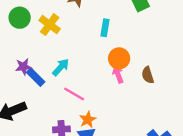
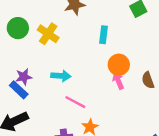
cyan arrow: (61, 67) -> (61, 76), turned 54
blue rectangle: (36, 77) -> (19, 90), moved

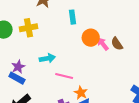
yellow cross: (48, 34) -> (29, 28), turned -30
pink arrow: (118, 81) -> (103, 44), moved

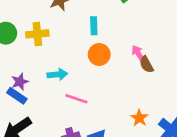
orange circle: (91, 38) -> (99, 54), moved
pink arrow: (103, 44) -> (138, 54), moved
orange star: (81, 93) -> (139, 118), moved

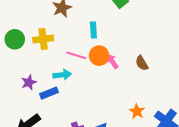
pink arrow: (138, 54) -> (112, 61), moved
blue rectangle: (17, 96) -> (49, 93), moved, turned -54
pink line: (76, 99) -> (76, 55), moved

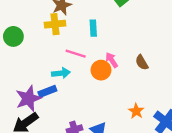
yellow cross: (43, 39) -> (55, 24), moved
orange circle: (99, 56) -> (101, 70), moved
purple star: (29, 82) -> (28, 99), moved, size x1.6

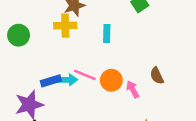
pink line: (76, 54) -> (85, 75), moved
pink arrow: (112, 60) -> (133, 89), moved
blue rectangle: (47, 91) -> (51, 81), moved

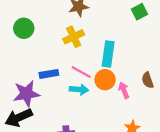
yellow cross: (65, 26) -> (74, 37), moved, turned -30
cyan rectangle: (107, 34) -> (108, 54), moved, size x1.5
cyan arrow: (67, 80) -> (79, 90), moved

